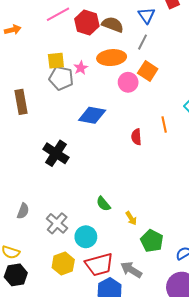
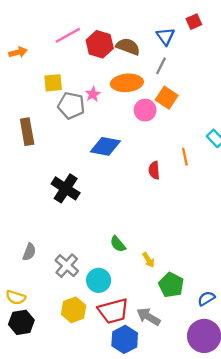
yellow square: (56, 61) -> (53, 83), moved

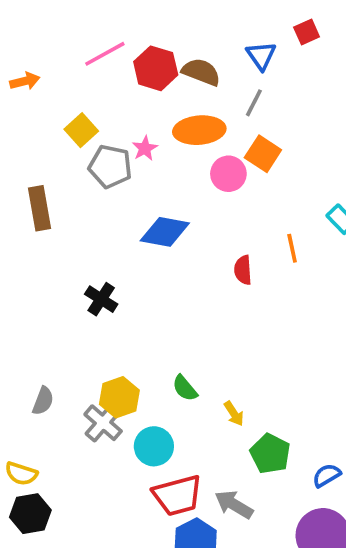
yellow square: (53, 83) -> (81, 130), turned -36
black cross: (66, 188) -> (101, 299), size x0.7
yellow hexagon: (74, 310) -> (119, 397), moved

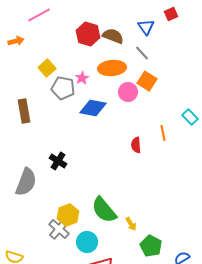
pink line: (105, 54) -> (39, 15), moved
gray line: (254, 103) -> (142, 53), turned -70
blue diamond: (165, 232) -> (93, 108), moved
green semicircle: (185, 388) -> (104, 210), size x1.8
gray semicircle: (43, 401) -> (26, 182), moved, size x1.8

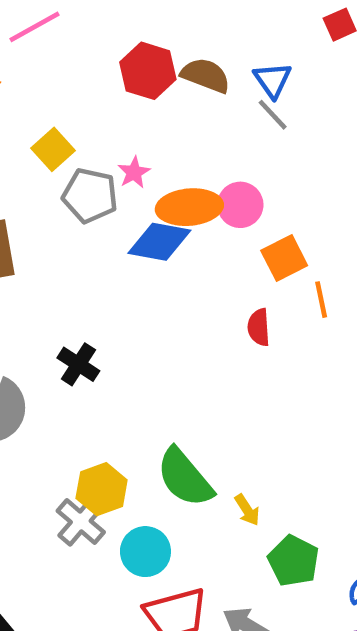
blue triangle: (146, 27) -> (273, 80), moved
orange ellipse: (112, 68) -> (189, 207), moved
orange square: (147, 81) -> (284, 258), moved, turned 30

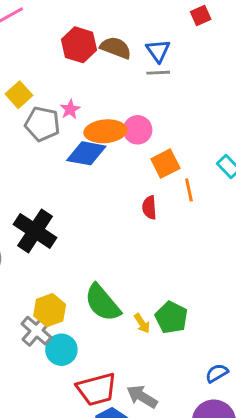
gray line: (273, 115) -> (158, 73), turned -50
black cross: (78, 364) -> (35, 231), size x1.6
cyan circle: (145, 552) -> (61, 350), moved
green pentagon: (293, 561) -> (171, 317), moved

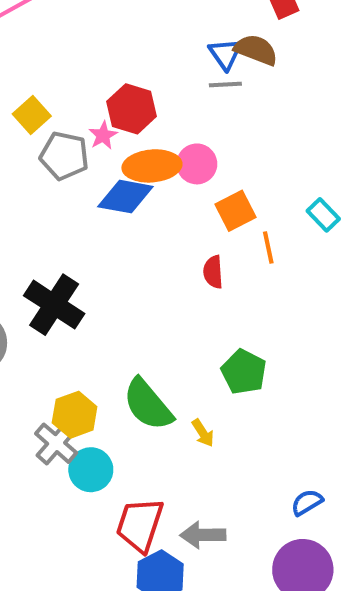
red hexagon: (79, 45) -> (132, 109), moved
brown semicircle: (116, 48) -> (256, 50), moved
green pentagon: (171, 317) -> (244, 372), moved
red trapezoid: (97, 389) -> (140, 525), turned 123
gray arrow: (142, 397) -> (203, 535), turned -32

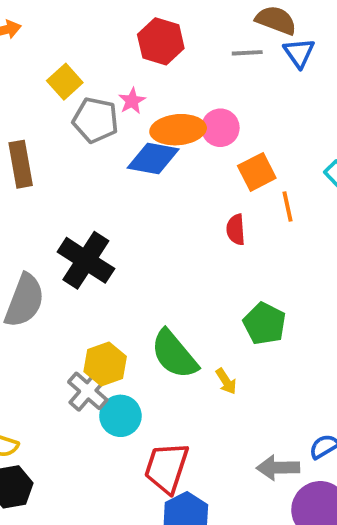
blue triangle: (225, 54) -> (299, 53), moved
red hexagon: (132, 109) -> (161, 41), moved
gray arrow: (203, 535) -> (278, 468), moved

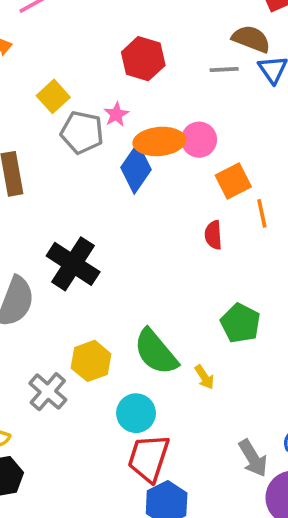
blue diamond: (153, 158) -> (136, 168), turned -66
gray cross: (88, 391) -> (48, 392), moved
cyan circle: (120, 416) -> (136, 413), moved
gray arrow: (278, 468) -> (253, 458), turned -120

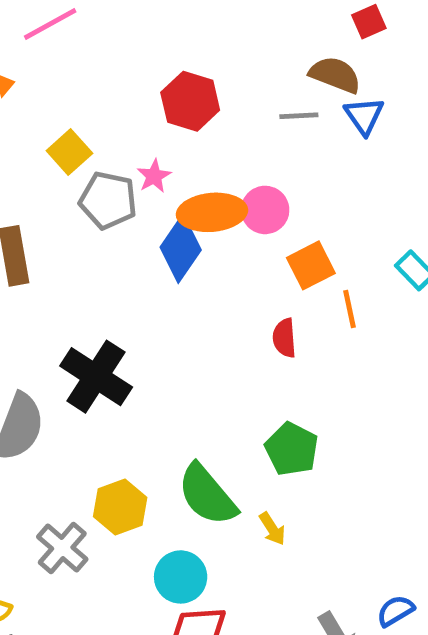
green pentagon: (240, 323) -> (292, 449), moved

